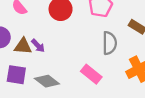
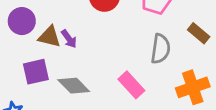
purple square: (16, 75) -> (36, 72), turned -30

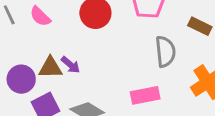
purple circle: (22, 21) -> (21, 79), moved
pink rectangle: (131, 85) -> (145, 95), turned -44

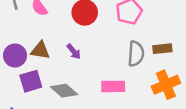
brown rectangle: (200, 26) -> (162, 49), moved, turned -42
purple arrow: (70, 65) -> (74, 52), moved

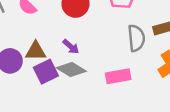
purple square: (31, 81) -> (46, 72), moved
gray diamond: (64, 91) -> (71, 70), moved

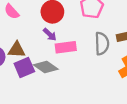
purple arrow: (71, 47) -> (50, 34), moved
pink rectangle: (118, 76) -> (66, 47), moved

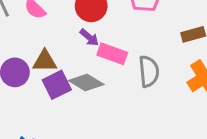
gray semicircle: (102, 44) -> (149, 71), moved
pink rectangle: (66, 47) -> (112, 54), turned 30

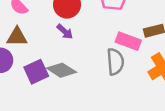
pink rectangle: (112, 54) -> (128, 41), moved
brown triangle: (45, 61) -> (17, 37), moved

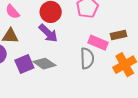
purple arrow: (65, 32) -> (48, 33), size x1.5

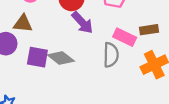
purple arrow: (48, 33) -> (82, 23), moved
purple square: (24, 64) -> (37, 57), turned 30

